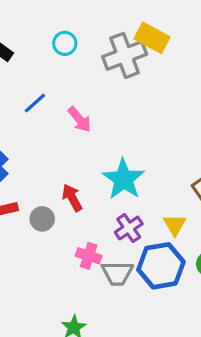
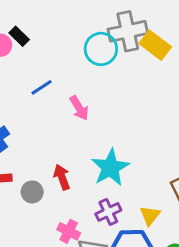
cyan circle: (65, 43) -> (101, 49), moved, size x1.5
gray cross: (125, 55) -> (128, 31), moved

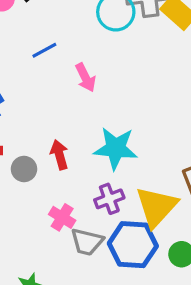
cyan star: (110, 168) -> (116, 148), turned 30
yellow triangle: (150, 215) -> (156, 207), size x1.8

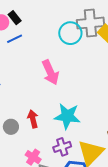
blue line: (44, 50) -> (15, 39), moved
pink arrow: (85, 77) -> (50, 72), size x1.4

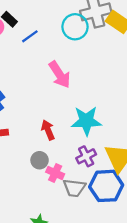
blue line: (15, 39) -> (30, 36), moved
gray circle: (11, 127) -> (40, 160), moved

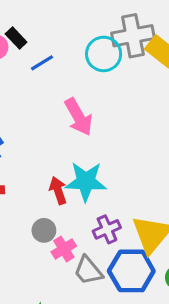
cyan star: (86, 121) -> (86, 181), moved
pink cross: (55, 173) -> (64, 249), turned 30
gray trapezoid: (74, 188) -> (88, 271), turned 40

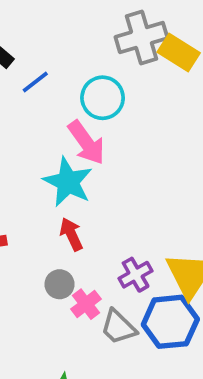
cyan circle: (104, 54) -> (103, 98), moved
cyan star: (86, 181) -> (68, 182), moved, turned 30

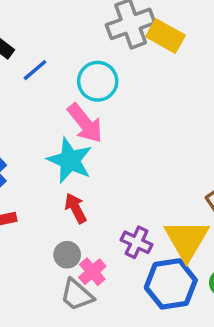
purple cross: (136, 275) -> (137, 242), turned -32
gray trapezoid: (118, 327) -> (77, 295), moved

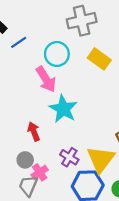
yellow rectangle: (165, 36) -> (99, 59), moved
cyan star: (70, 160) -> (63, 109), moved
gray trapezoid: (77, 295) -> (28, 186), turned 65

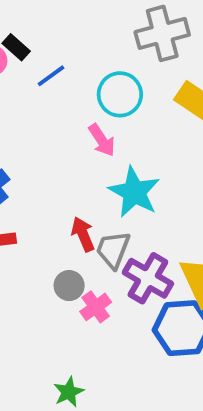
pink arrow: (46, 79) -> (102, 140), size x0.7
purple cross: (69, 157) -> (148, 278), size x1.4
gray trapezoid: (28, 186) -> (113, 250), moved

